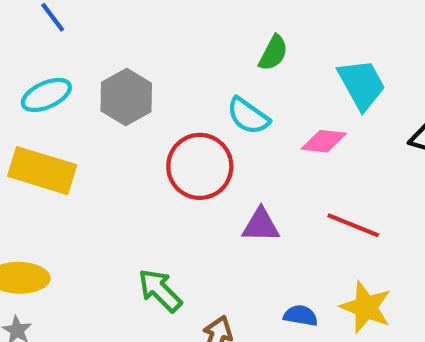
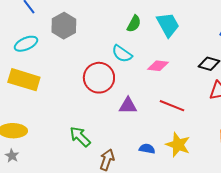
cyan trapezoid: (362, 84) -> (168, 25), moved
gray hexagon: (126, 97) -> (64, 26), moved

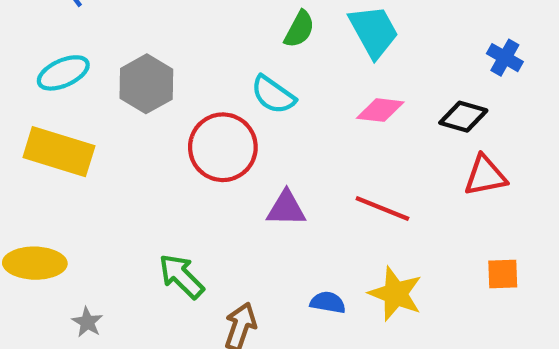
gray hexagon: (64, 26) -> (146, 84), moved
pink diamond: (158, 66) -> (380, 110), moved
gray star: (12, 156) -> (87, 322), moved

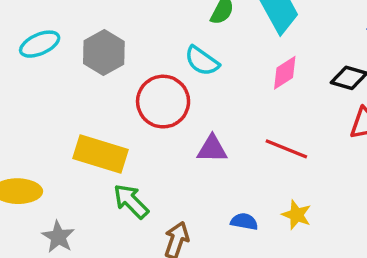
pink diamond: (380, 110) -> (285, 73), turned -39
yellow rectangle: (59, 152) -> (101, 154), moved
yellow star: (396, 294) -> (297, 215), size x0.7
gray star: (87, 322) -> (58, 237), size x1.4

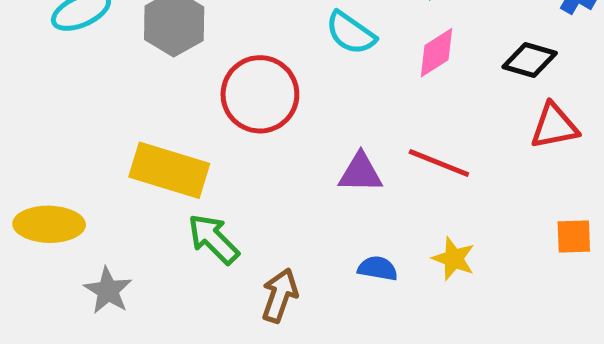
cyan semicircle: (202, 61) -> (351, 33), moved
purple triangle: (212, 149) -> (360, 173), moved

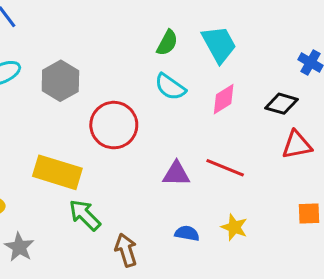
brown arrow: (280, 295) -> (126, 250), turned -36

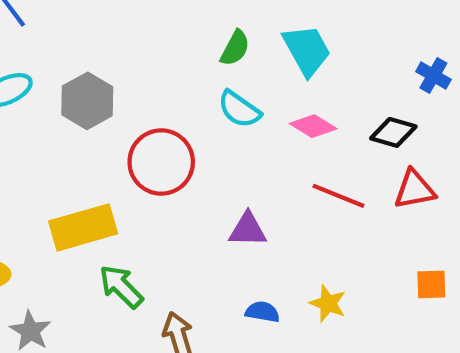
pink diamond: (224, 99) -> (313, 126), turned 64
red line: (225, 168) -> (338, 196), moved
yellow rectangle: (57, 172) -> (83, 227), turned -33

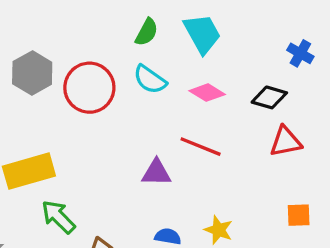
red circle: (161, 162) -> (89, 88), moved
red line: (338, 196) -> (201, 147), moved

